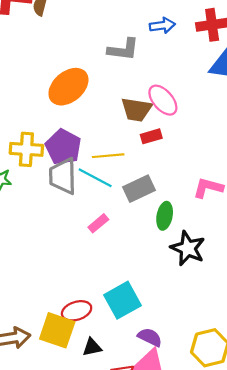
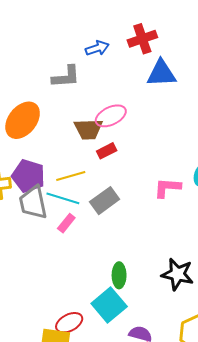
pink ellipse: (163, 100) -> (111, 116), turned -64
green ellipse: (165, 216) -> (119, 275), moved
pink rectangle: (98, 223) -> (66, 223), moved
black star: (188, 248) -> (177, 274), moved

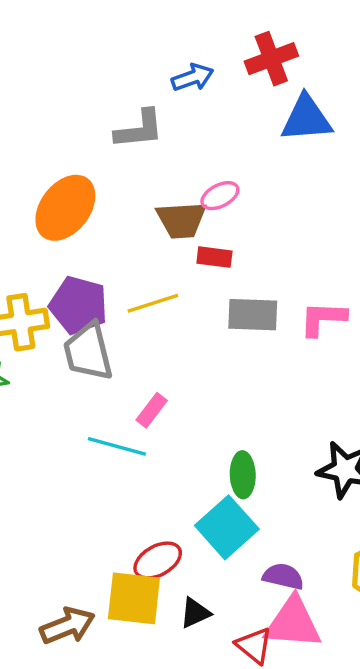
pink ellipse: (111, 116) -> (220, 196), size x0.7
red rectangle: (107, 151) -> (214, 257), turned 36
cyan line: (63, 198) -> (117, 446), moved
gray rectangle: (105, 201) -> (253, 315), moved, turned 40
pink rectangle: (66, 223) -> (152, 410), moved

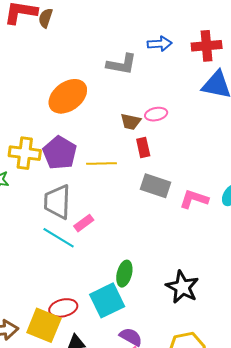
brown trapezoid: (181, 220) -> (131, 122), size x0.7
red rectangle: (214, 257) -> (143, 148), turned 54
gray trapezoid: (88, 352) -> (57, 202), moved

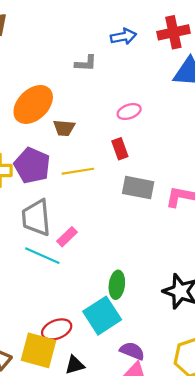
gray L-shape: (122, 64) -> (86, 63), size x0.7
brown trapezoid: (131, 122) -> (64, 128), moved

